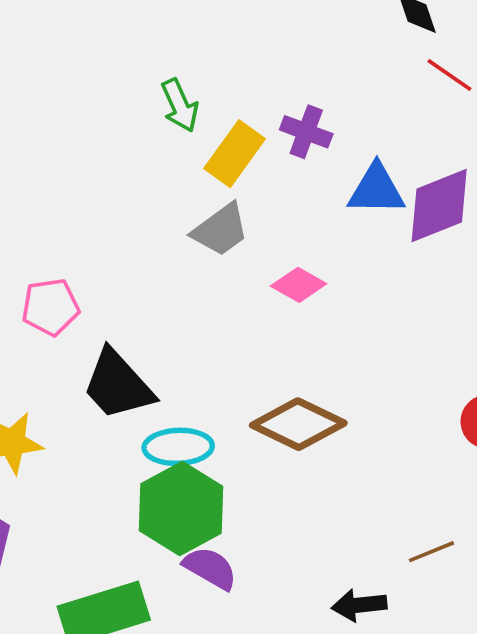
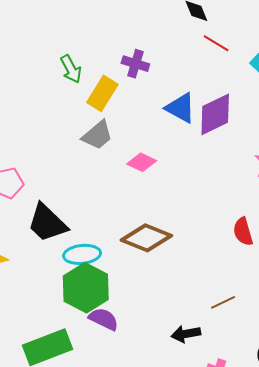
purple cross: (306, 132) -> (135, 64), moved
blue triangle: (376, 190) -> (181, 108), turned 32

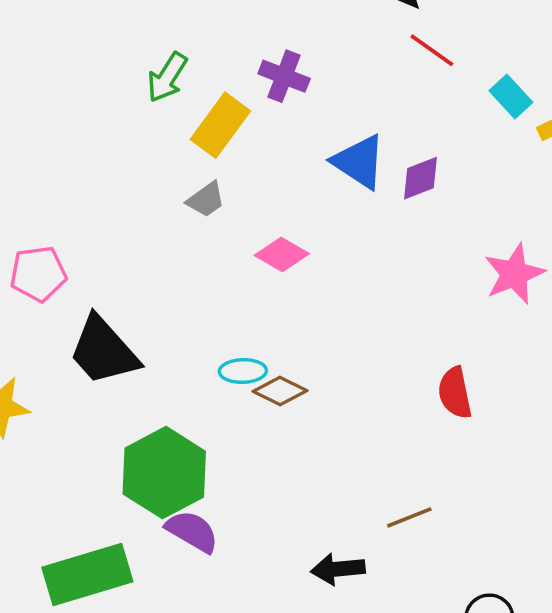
green arrow: (71, 69) -> (167, 77), turned 56
purple diamond: (215, 114) -> (421, 178), size x0.6
gray trapezoid: (97, 135) -> (206, 200), size x0.7
brown diamond: (146, 238) -> (280, 391), size x0.6
cyan ellipse: (82, 254) -> (243, 371), moved, size x0.7

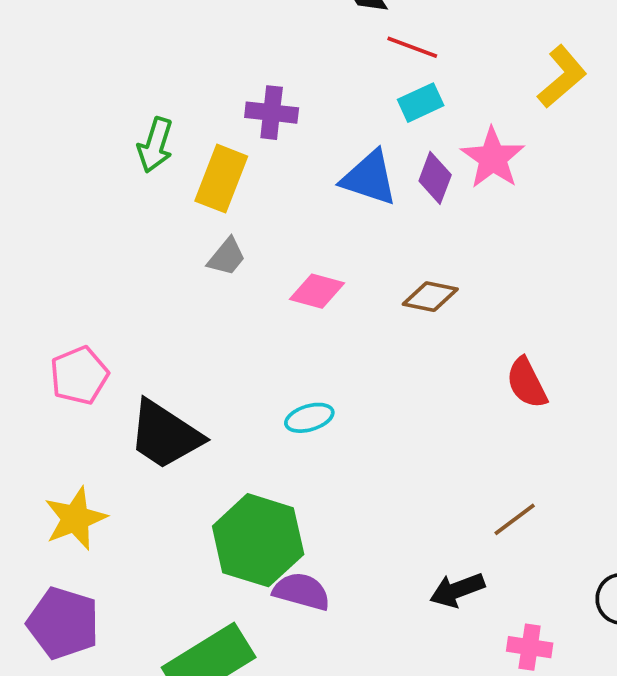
cyan rectangle: (511, 96) -> (421, 103), moved, turned -57
purple diamond: (421, 178) -> (435, 178), turned -33
pink star: (514, 274) -> (493, 158), moved
brown diamond: (280, 391) -> (430, 297), moved

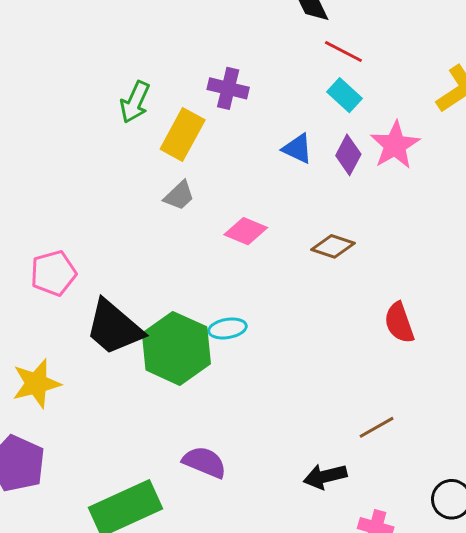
cyan rectangle: (421, 103) -> (344, 95), turned 60
blue triangle: (369, 178) -> (297, 149), size x0.7
green hexagon: (258, 540) -> (176, 348), moved

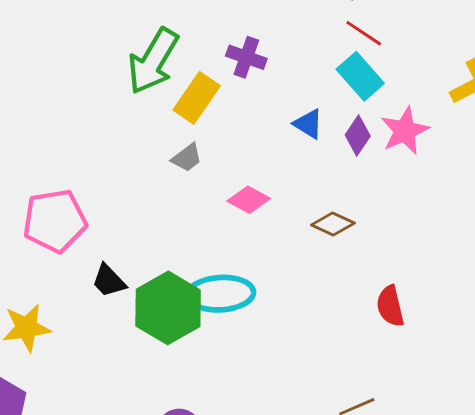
cyan rectangle: (344, 95) -> (360, 76), size x1.4
green arrow: (135, 102) -> (153, 61), size x1.6
pink pentagon: (53, 273) -> (55, 221), size x1.4
black trapezoid: (114, 328) -> (109, 281), size x0.6
cyan ellipse: (227, 328) -> (220, 294), size x1.8

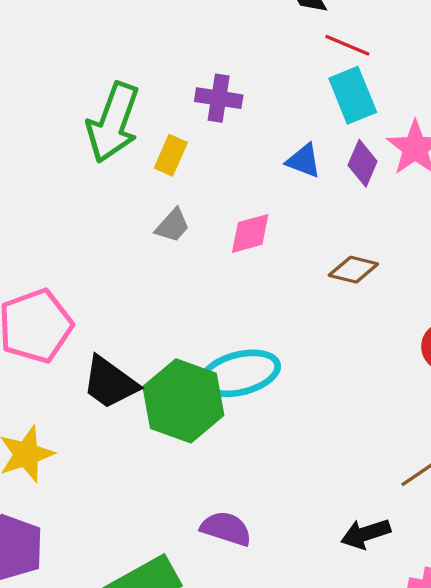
cyan rectangle: (360, 76) -> (353, 95), turned 30
yellow rectangle: (197, 98) -> (171, 155), size x0.7
pink diamond: (249, 200) -> (250, 233), moved, turned -33
black trapezoid: (109, 281) -> (110, 383), size x1.4

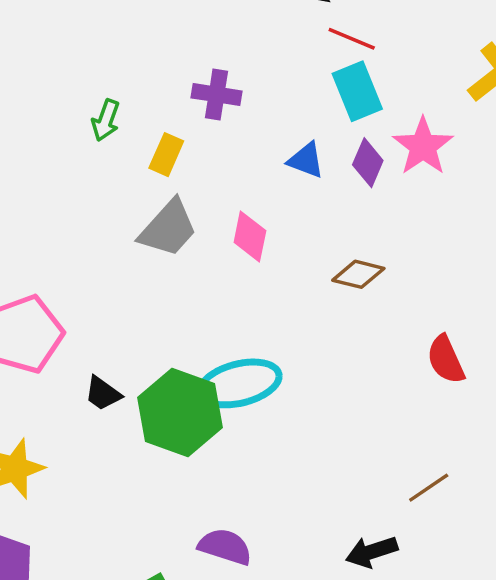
green arrow: (113, 122) -> (106, 120), size x0.5
gray trapezoid: (172, 226) -> (168, 228), size x1.6
pink diamond: (250, 233) -> (250, 236), turned -63
black trapezoid: (110, 383) -> (103, 394), size x0.6

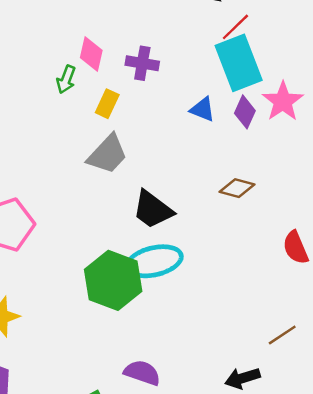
red line: (352, 39) -> (235, 27), turned -68
cyan rectangle: (357, 91) -> (239, 63), size x1.4
pink diamond: (250, 236) -> (91, 54), moved
black trapezoid: (103, 394) -> (153, 210), moved, size x1.6

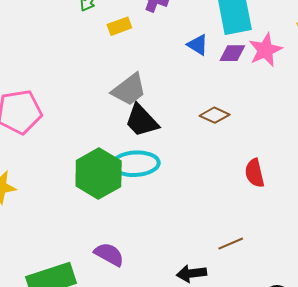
yellow rectangle: (107, 104) -> (119, 26), turned 35
purple diamond: (245, 112) -> (232, 53), turned 56
gray trapezoid: (107, 154) -> (129, 90), moved

